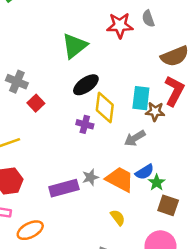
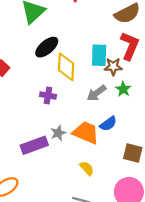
purple cross: (85, 124) -> (48, 95), moved
green star: (157, 182) -> (123, 89), moved

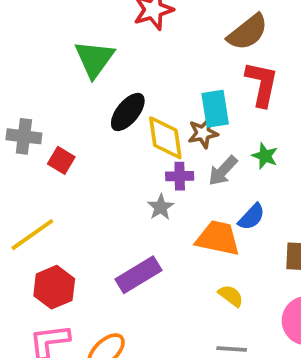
brown star: (113, 67) -> (203, 133), moved
purple cross: (48, 95) -> (180, 176), moved
gray star: (58, 133) -> (161, 207), moved

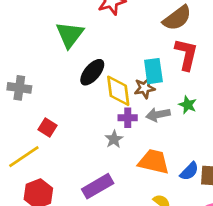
red square: (61, 160) -> (47, 128), moved
gray arrow: (223, 171) -> (158, 115), turned 35
blue semicircle: (252, 217) -> (189, 171), moved

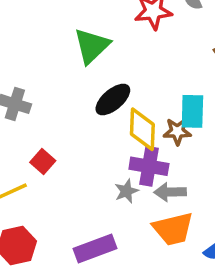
gray arrow: (158, 115) -> (170, 192), moved
purple cross: (128, 118) -> (149, 166), size x1.5
orange trapezoid: (154, 162) -> (173, 229), turned 144

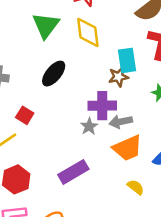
black ellipse: (113, 100) -> (54, 74), moved
yellow diamond: (142, 129) -> (88, 32), moved

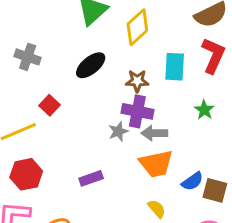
yellow diamond: (88, 32) -> (137, 27), turned 44
brown star: (118, 77) -> (137, 81), moved
purple rectangle: (73, 172) -> (91, 178), size x0.7

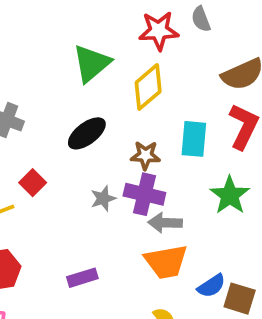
green star: (204, 110) -> (230, 195), size x1.5
gray star: (118, 131) -> (103, 198), moved

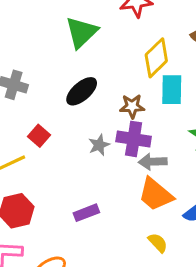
yellow diamond: (148, 87) -> (156, 58), moved
orange trapezoid: (166, 262) -> (156, 194), turned 54

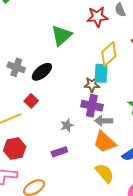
cyan rectangle: (172, 90) -> (101, 73), moved
black ellipse: (82, 91) -> (42, 72), moved
gray star: (99, 145) -> (67, 125), moved
yellow semicircle: (158, 243) -> (105, 173), size x1.5

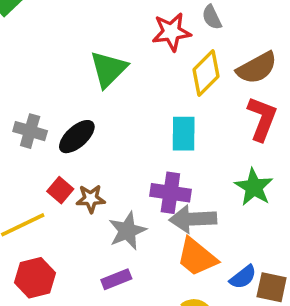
yellow diamond: (109, 54) -> (206, 73), moved
brown star: (92, 85) -> (91, 199), moved
gray arrow: (104, 121) -> (193, 219), size x1.4
gray star: (67, 125) -> (127, 231), size x1.5

